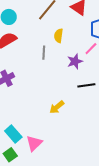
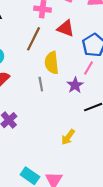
yellow semicircle: (59, 36) -> (52, 63), size x1.5

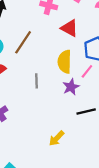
brown line: (34, 39) -> (23, 42), moved
yellow semicircle: (52, 63) -> (65, 62), moved

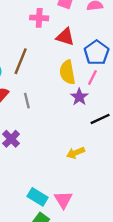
gray line: (36, 81) -> (27, 101), moved
yellow arrow: (57, 138) -> (76, 153), turned 35

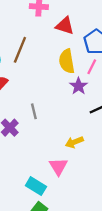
gray line: (27, 101) -> (34, 111), moved
pink triangle: (63, 200) -> (58, 166), moved

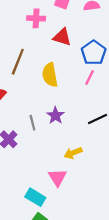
yellow semicircle: (67, 61) -> (50, 75), moved
purple star: (79, 86) -> (55, 115), moved

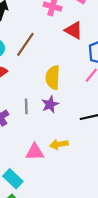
yellow semicircle: (50, 75) -> (53, 78), moved
pink triangle: (57, 177) -> (35, 152), moved, turned 48

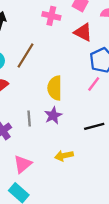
red triangle: (74, 30) -> (83, 32), moved
pink triangle: (35, 152) -> (23, 164), moved, turned -36

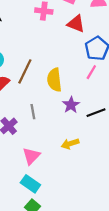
brown line: (25, 55) -> (25, 71), moved
purple star: (53, 115) -> (71, 105), moved

